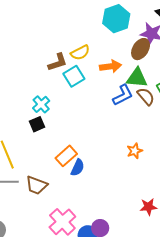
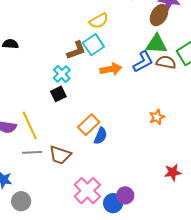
brown L-shape: (58, 62) -> (76, 50), moved
orange arrow: (110, 66) -> (111, 69), moved
brown semicircle: (146, 96) -> (166, 62), turned -36

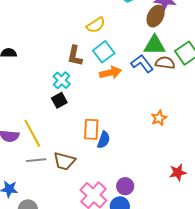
cyan square: (93, 45) -> (104, 52), moved
brown L-shape: (76, 50) -> (75, 56), turned 125
blue L-shape: (143, 62) -> (142, 64), turned -95
orange rectangle: (89, 125) -> (91, 129), turned -40
purple circle: (125, 195) -> (125, 186), moved

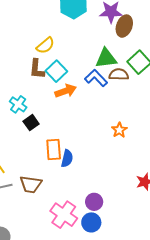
brown ellipse: (156, 16) -> (124, 26), moved
brown L-shape: (75, 56) -> (37, 69), moved
black square: (59, 100) -> (31, 123), moved

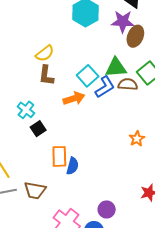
yellow semicircle: (45, 45) -> (45, 53), moved
cyan square: (56, 71) -> (88, 76), moved
blue L-shape: (96, 78) -> (105, 87), turned 100
orange star: (119, 130) -> (137, 139), moved
purple circle: (94, 202) -> (107, 209), moved

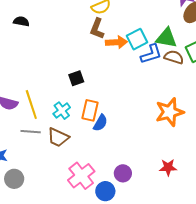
orange arrow: (74, 98) -> (116, 42), moved
cyan cross: (26, 110) -> (62, 111), moved
orange star: (137, 139) -> (170, 112), size x1.8

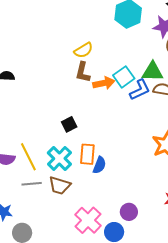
cyan cross: (62, 111) -> (59, 158), size x1.4

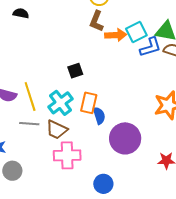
blue semicircle: (99, 165) -> (99, 116), turned -48
purple circle: (129, 212) -> (125, 138), moved, size x1.8
pink cross: (88, 220) -> (67, 155), moved, turned 36

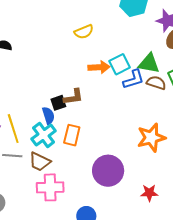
brown L-shape: (97, 21) -> (73, 97), moved, turned -120
blue semicircle: (99, 116) -> (48, 115), moved

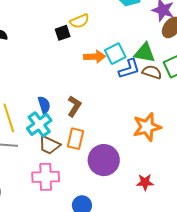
brown L-shape: (73, 97) -> (74, 106), moved, turned -50
black square: (58, 103) -> (63, 33), moved
orange rectangle: (72, 135) -> (76, 139), moved
brown trapezoid: (40, 162) -> (49, 145), moved

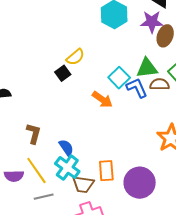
orange arrow: (95, 57) -> (102, 99), moved, turned 55
blue L-shape: (129, 69) -> (137, 88), turned -80
brown L-shape: (74, 106) -> (34, 133), moved

